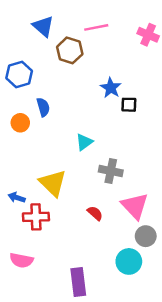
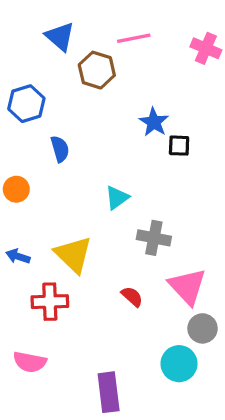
orange circle: (20, 123) -> (16, 189), moved
blue arrow: (17, 198) -> (18, 256), moved

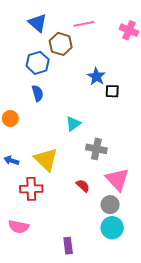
blue hexagon: (26, 104) -> (38, 63), moved
gray circle: (203, 328) -> (110, 205), moved
purple rectangle: (109, 392) -> (68, 246), size x0.7

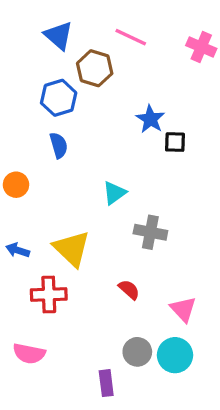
pink line: (84, 24) -> (131, 37), turned 36
pink triangle: (117, 179) -> (183, 309), moved, size x0.7
gray circle: (110, 205) -> (137, 352), moved

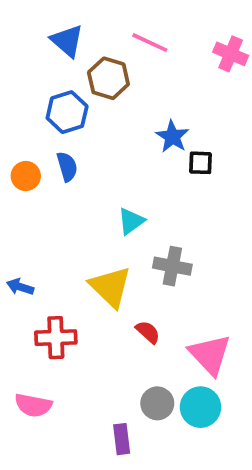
orange circle: (16, 185) -> (26, 176), moved
yellow triangle: (72, 249) -> (110, 287), moved
pink triangle: (183, 309) -> (210, 355), size x1.4

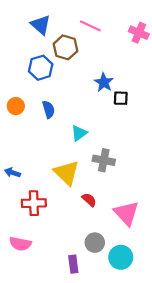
blue semicircle: (67, 167) -> (49, 109), moved
cyan circle: (201, 407) -> (121, 257), moved

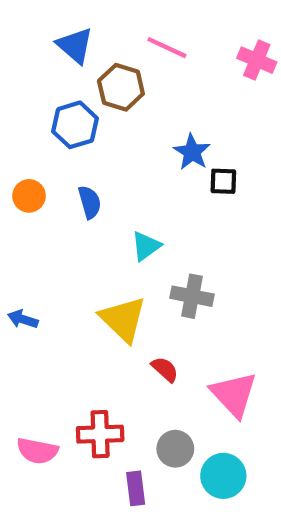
red cross: (34, 203) -> (100, 434), moved

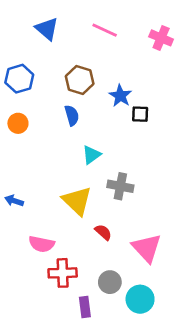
brown hexagon: (121, 87) -> (80, 80), moved
blue hexagon: (75, 125) -> (19, 79), moved
blue semicircle: (90, 202) -> (72, 115), moved
pink semicircle: (37, 451) -> (42, 244), moved

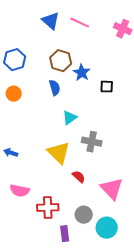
blue triangle: (47, 29) -> (51, 21), moved
blue star: (120, 96) -> (82, 73), moved
pink semicircle: (42, 244) -> (20, 191), moved

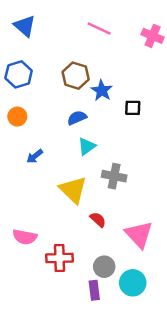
blue triangle: (51, 21) -> (25, 26), moved
blue semicircle: (55, 88) -> (77, 118), moved, turned -98
blue arrow: (11, 153) -> (35, 156), moved, turned -56
purple rectangle: (65, 234) -> (94, 290), moved

